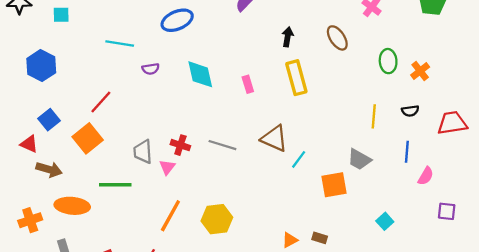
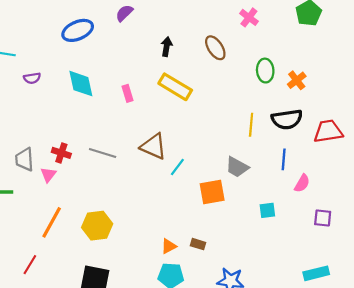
blue ellipse: (177, 20) -> (78, 30), moved
yellow rectangle: (296, 78) -> (175, 87), turned -44
black semicircle: (410, 111) -> (287, 119), size x1.8
cyan square: (385, 221) -> (267, 210), moved, turned 35

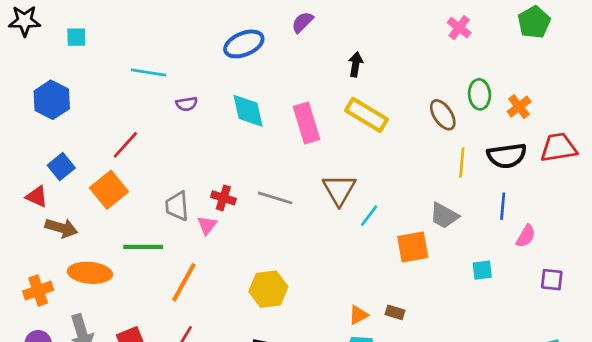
brown ellipse: (215, 48) -> (443, 115), moved
pink rectangle: (127, 93) -> (307, 123), size x1.8
red trapezoid: (328, 131) -> (559, 148), moved
brown triangle: (154, 146) -> (339, 190), turned 36
orange line: (52, 222) -> (184, 282), moved

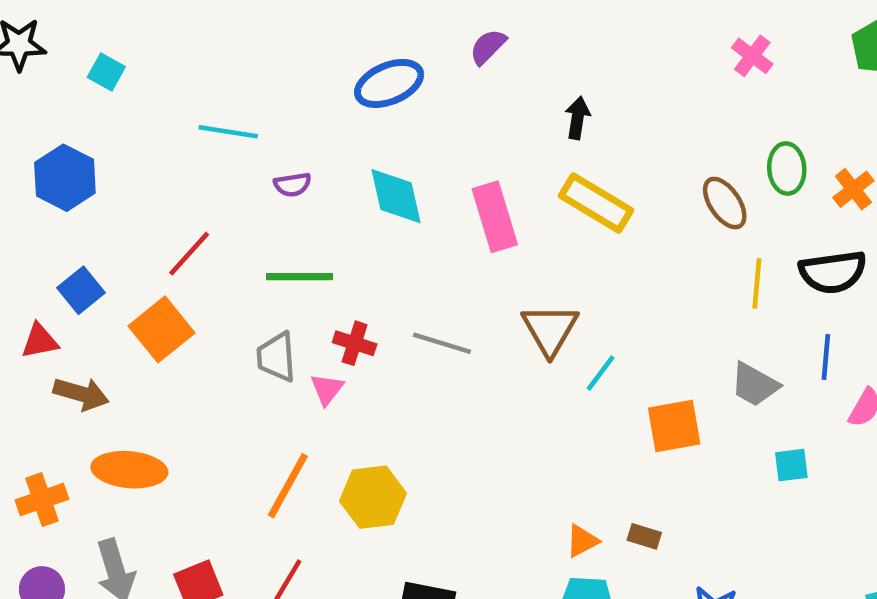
cyan square: (76, 37) -> (106, 72), turned 30
red triangle: (37, 197) -> (40, 341), turned -35
gray trapezoid: (444, 216) -> (755, 385), moved
green line: (143, 247) -> (299, 277), moved
yellow hexagon: (268, 289) -> (373, 497), moved

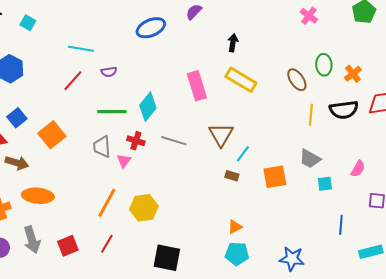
cyan diamond: (396, 196) -> (148, 107), moved, turned 52
red line: (189, 254) -> (73, 81), moved
blue line: (826, 357) -> (341, 225), moved
cyan square: (791, 465) -> (325, 184), moved
brown rectangle: (644, 536) -> (232, 176), moved

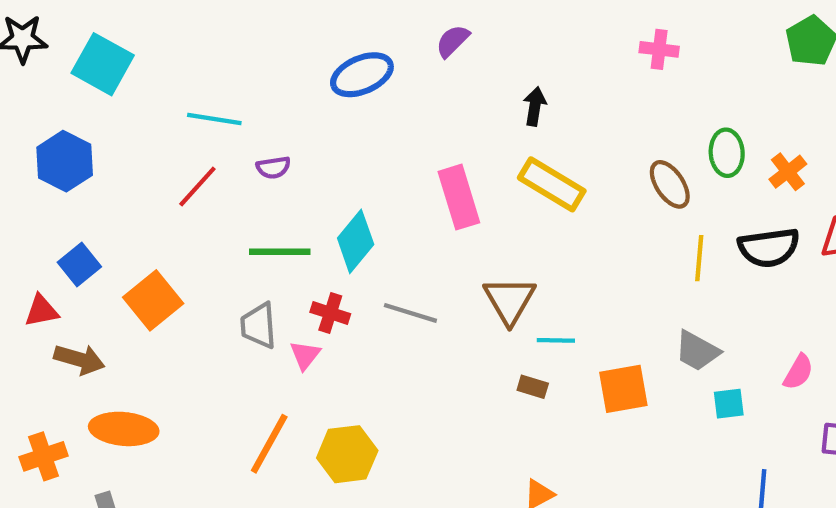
pink cross: (309, 16) -> (659, 49), moved, turned -30
cyan square: (28, 23) -> (103, 64), size x1.8
cyan line: (243, 154) -> (556, 340), turned 54

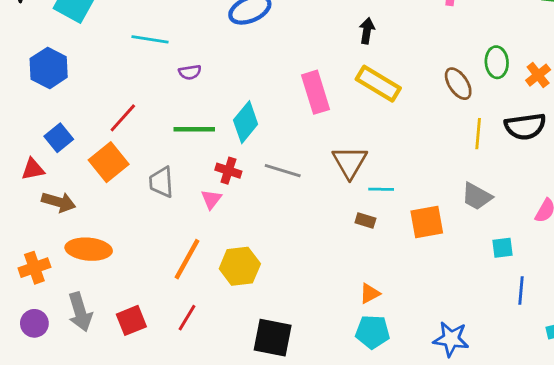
red line: (197, 186) -> (123, 118), moved
gray trapezoid: (259, 326) -> (161, 182), moved
cyan square: (729, 404) -> (502, 248), moved

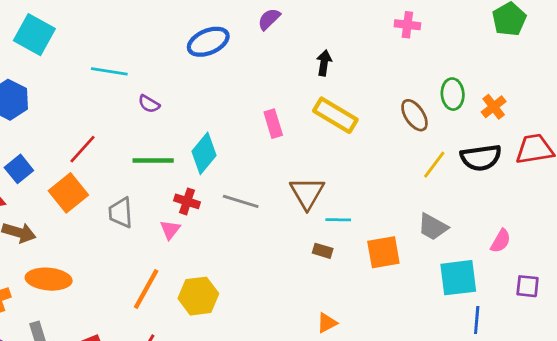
purple semicircle: (190, 72) -> (149, 104), turned 40
pink rectangle: (315, 92) -> (273, 124), size x0.7
yellow line: (478, 134) -> (434, 165), turned 32
cyan square: (502, 248) -> (458, 278), size x1.8

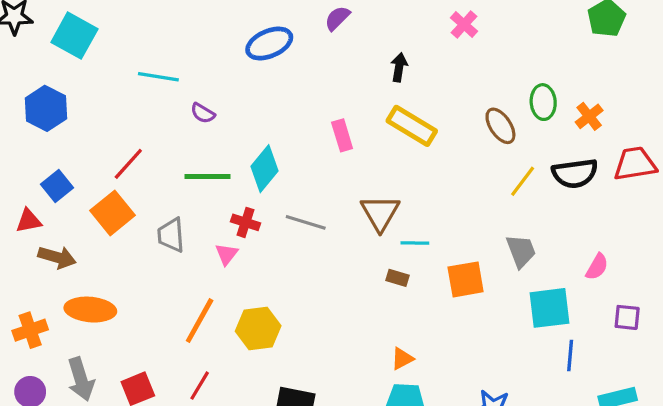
pink cross: (407, 25) -> (464, 25), moved, turned 35
gray trapezoid: (433, 227) -> (521, 251), turned -140

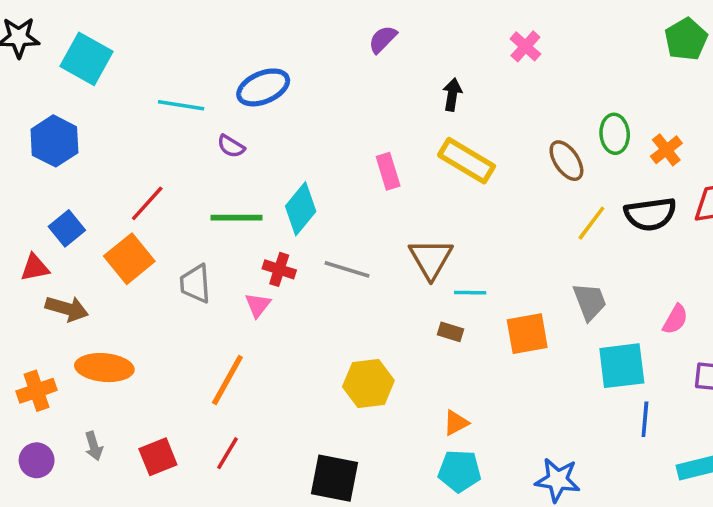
blue ellipse: (269, 44) -> (263, 87), moved
yellow hexagon: (258, 329) -> (368, 384), moved
gray arrow: (81, 379) -> (94, 446), size x0.6

